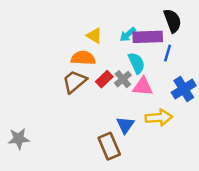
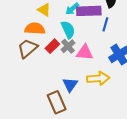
cyan semicircle: (137, 63) -> (68, 30), moved

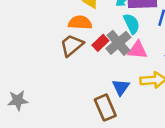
cyan semicircle: (68, 30) -> (132, 24), moved
gray cross: (68, 46) -> (118, 43), size x1.5

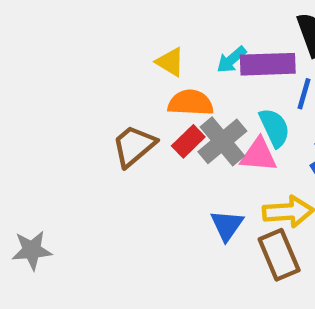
orange semicircle: (80, 23) -> (191, 103), moved
cyan semicircle: (132, 24) -> (275, 128), moved
brown rectangle: (105, 108) -> (279, 255), moved

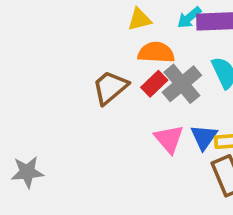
yellow triangle: (170, 62) -> (140, 19), turned -45
pink triangle: (259, 155) -> (169, 139), moved, turned 44
blue triangle: (227, 225) -> (204, 137), moved

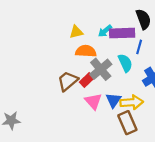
red rectangle: (154, 84) -> (87, 80), moved
brown trapezoid: (110, 87) -> (68, 81), moved

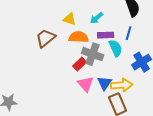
yellow triangle: (76, 32) -> (70, 19), turned 32
purple rectangle: (122, 33) -> (106, 35), moved, size x0.7
gray cross: (101, 69) -> (93, 54), turned -30
brown trapezoid: (68, 81) -> (46, 38), moved

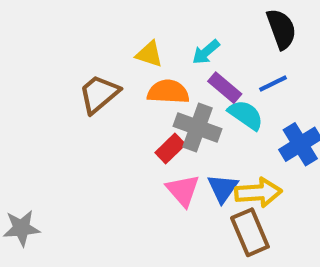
blue line: (129, 33) -> (273, 83), turned 48
purple rectangle: (106, 35) -> (225, 88), turned 42
cyan semicircle: (116, 48) -> (246, 115), turned -30

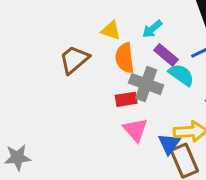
orange semicircle: (168, 92) -> (125, 58), turned -100
red rectangle: (170, 148) -> (126, 99), turned 35
blue triangle: (223, 188) -> (169, 144), moved

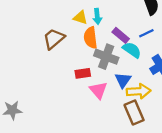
cyan arrow: (152, 29) -> (97, 16), moved, turned -56
red rectangle: (126, 99) -> (83, 73), moved
blue triangle: (169, 144) -> (123, 80), moved

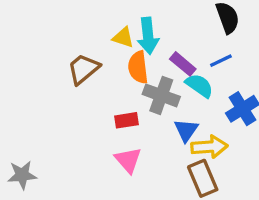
cyan arrow: (97, 16) -> (148, 36), size x1.5
pink triangle: (98, 90) -> (128, 160), moved

